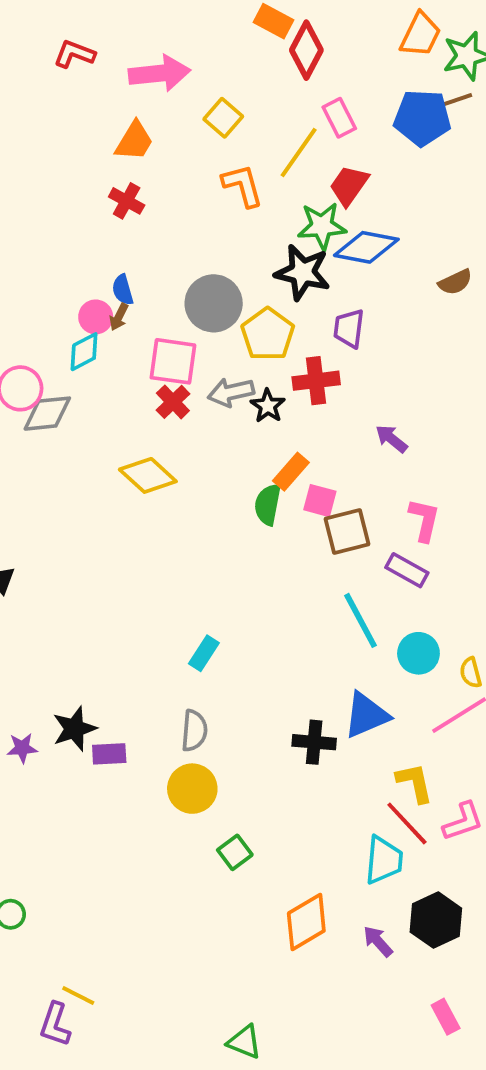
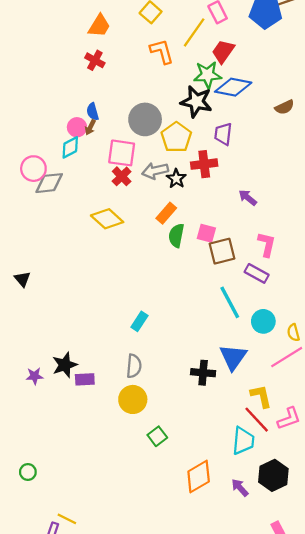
orange rectangle: (291, 472) -> (166, 213), moved
blue triangle: (366, 715) -> (233, 357), turned -32

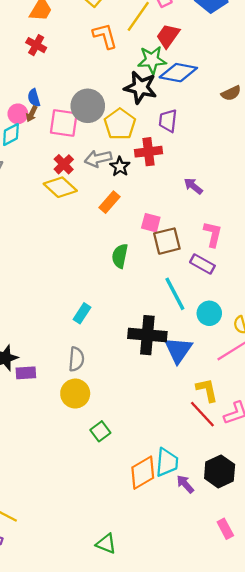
pink square: (122, 153) -> (64, 123), moved
yellow diamond: (107, 219) -> (60, 187), moved
green semicircle: (176, 235) -> (120, 256), moved
black cross: (203, 373) -> (147, 335), moved, size x1.5
cyan trapezoid: (243, 441) -> (167, 462), moved

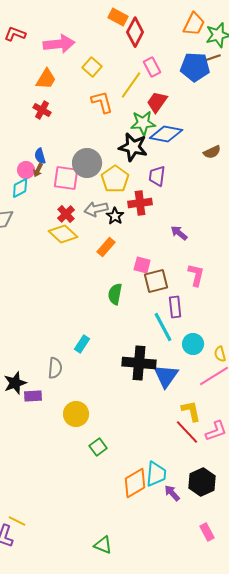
purple rectangle: (202, 264) -> (175, 307), moved, turned 55
gray semicircle: (76, 359) -> (55, 368), moved

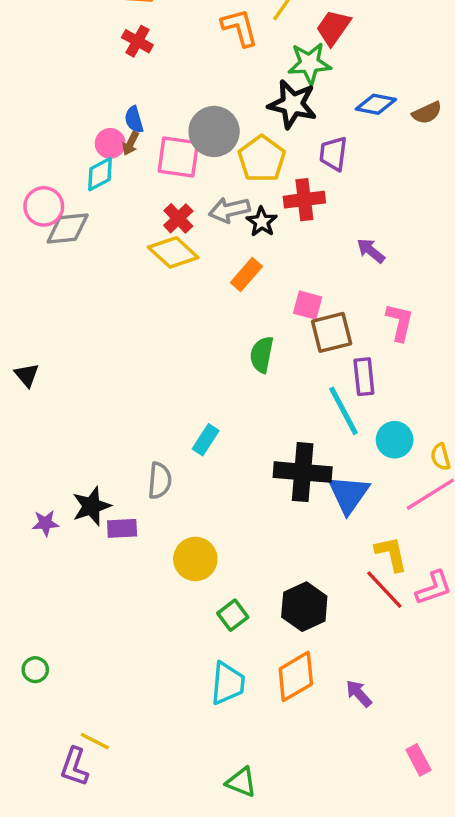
blue diamond: (166, 134) -> (376, 104), moved, size x0.7
cyan trapezoid: (156, 474) -> (228, 683), moved
black hexagon: (202, 482) -> (304, 607), moved

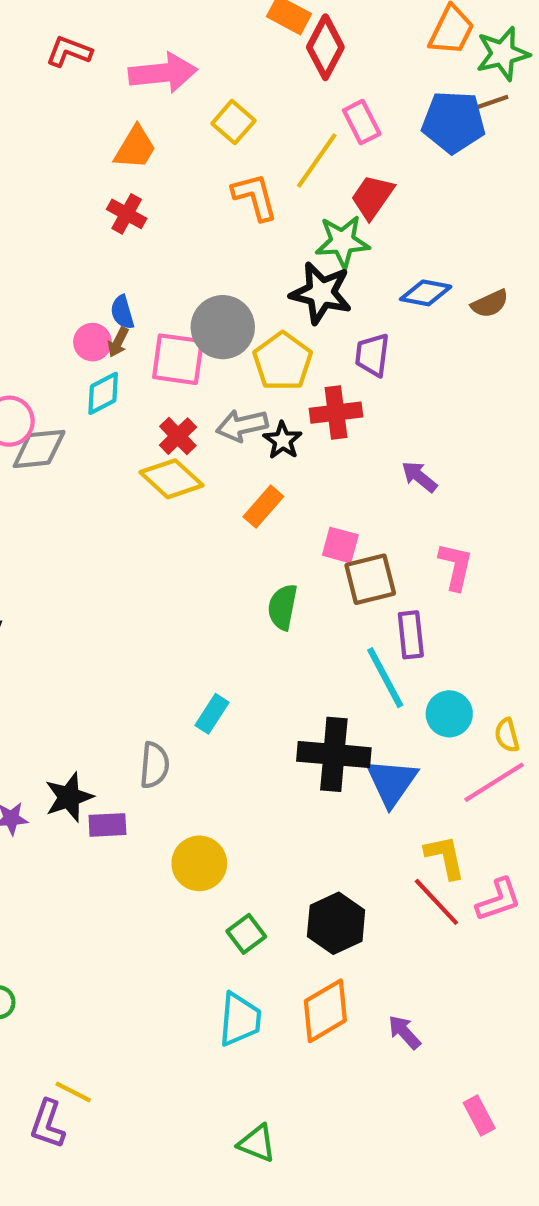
cyan diamond: (100, 174) -> (103, 393), moved

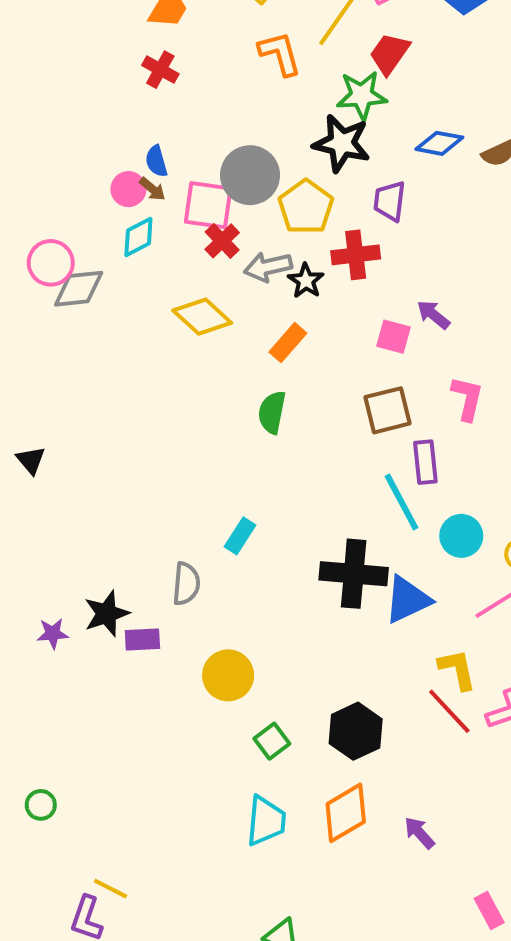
brown arrow: (118, 342) -> (152, 189), turned -76
red cross: (178, 436) -> (222, 241), moved
pink square: (340, 545) -> (394, 337), moved
green semicircle: (283, 607) -> (272, 412), moved
blue triangle: (392, 782) -> (407, 600), turned 30

